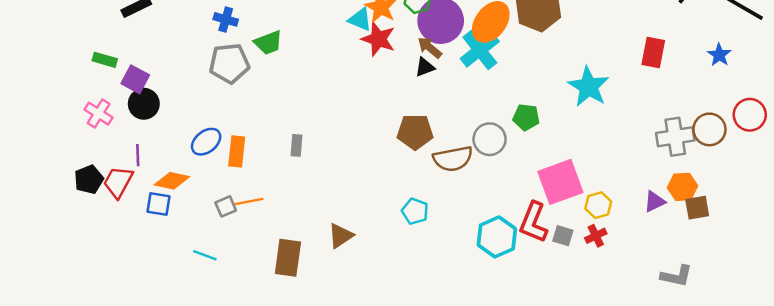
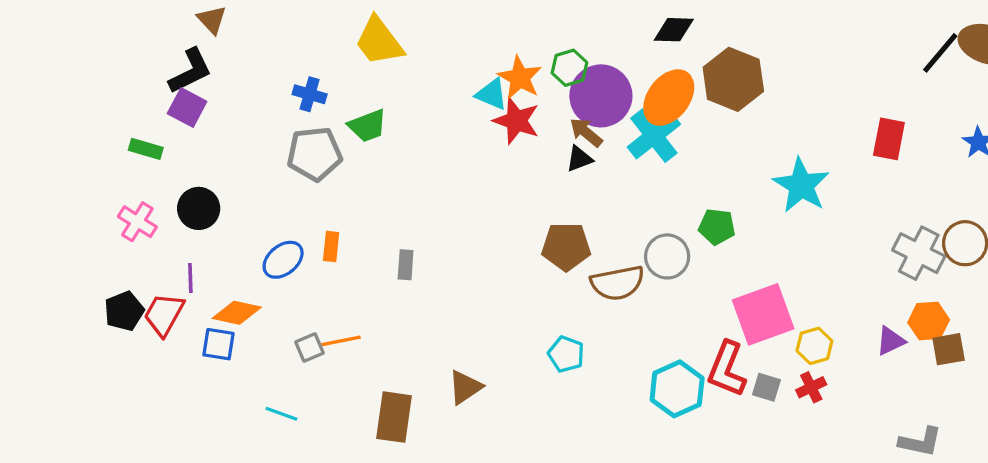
purple square: (135, 79) -> (187, 107), moved
gray cross: (675, 137) -> (919, 253), turned 36
orange rectangle: (237, 151) -> (331, 247), moved, size x0.7

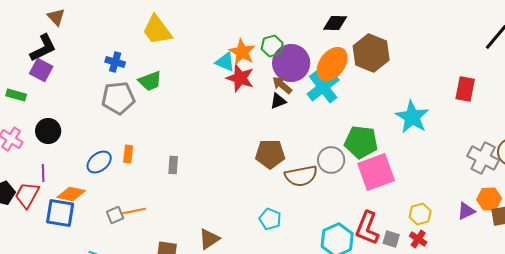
green pentagon: (717, 227) -> (361, 142), size x1.5
pink square: (763, 314) -> (376, 172), moved
blue square: (219, 344) -> (60, 213), size x1.4
red cross: (811, 387) -> (418, 239), turned -30

